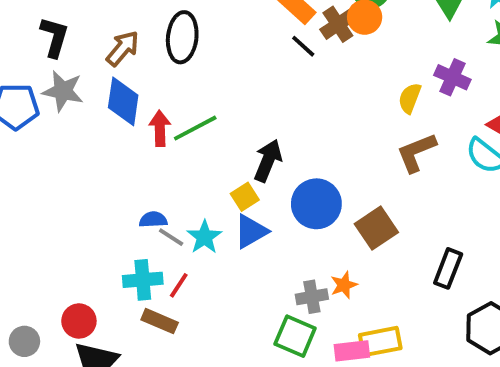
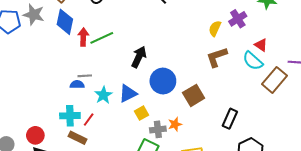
purple cross: (452, 77) -> (238, 19), turned 30
yellow square: (245, 197) -> (141, 113), moved
gray line: (171, 237) -> (85, 76), moved, turned -40

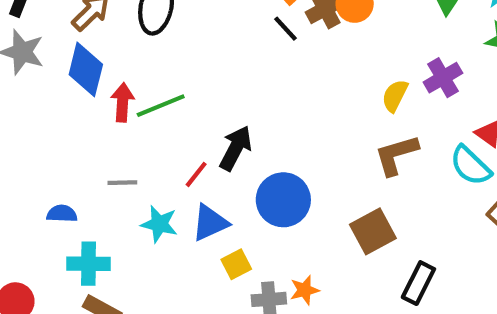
blue semicircle: (77, 84) -> (62, 214), moved
cyan star: (103, 95) -> (159, 224), turned -30
brown square: (194, 95) -> (373, 231), moved
red line: (89, 120) -> (196, 174), moved

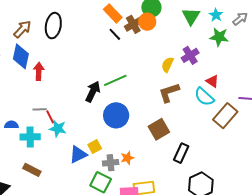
green line: (161, 106) -> (115, 80), moved
red line: (196, 174) -> (50, 117), moved, turned -64
blue triangle: (210, 223) -> (78, 154), moved
cyan cross: (88, 264) -> (30, 137), moved

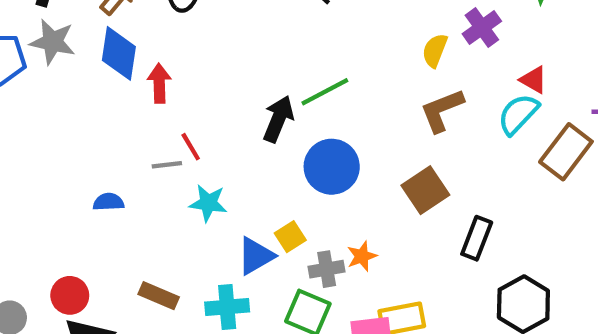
cyan semicircle: (204, 97) -> (518, 114), turned 95
red line: (50, 117) -> (191, 147), moved
cyan cross: (30, 137) -> (227, 307), moved

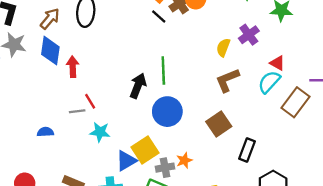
green line: (325, 92) -> (163, 71), turned -64
yellow square: (290, 237) -> (145, 150), size x1.6

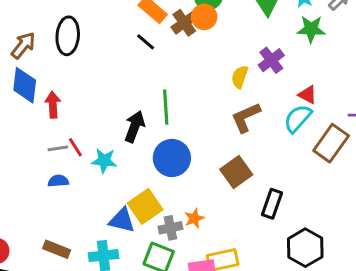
black line: (159, 17) -> (146, 42), moved
gray line: (77, 111) -> (58, 148), moved
blue semicircle: (45, 132) -> (58, 181), moved
cyan star: (100, 132) -> (104, 161), moved
blue triangle: (126, 161) -> (122, 220), turned 45

